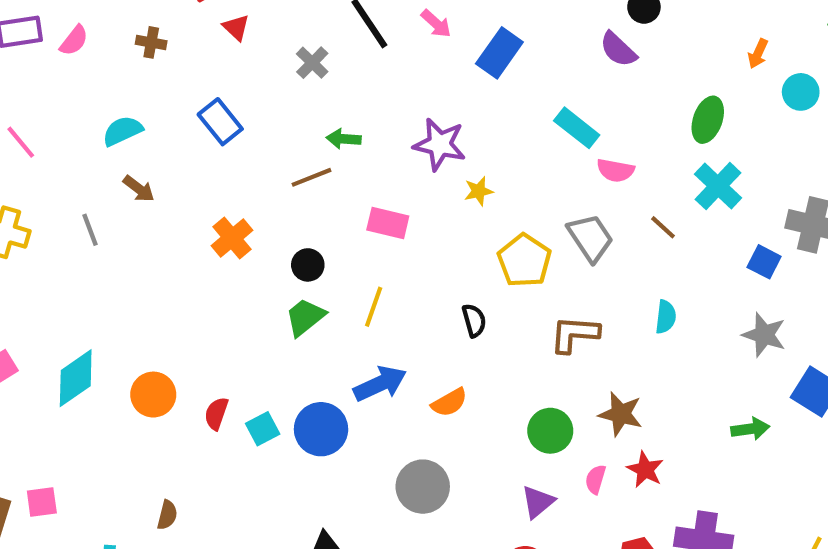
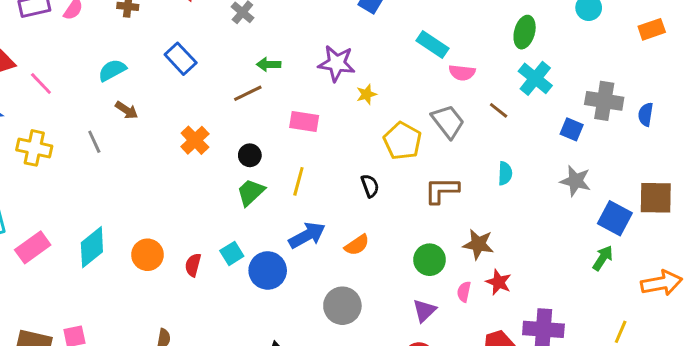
cyan square: (263, 429) -> (232, 253), moved
green arrow: (750, 429) -> (603, 258), moved, turned -45

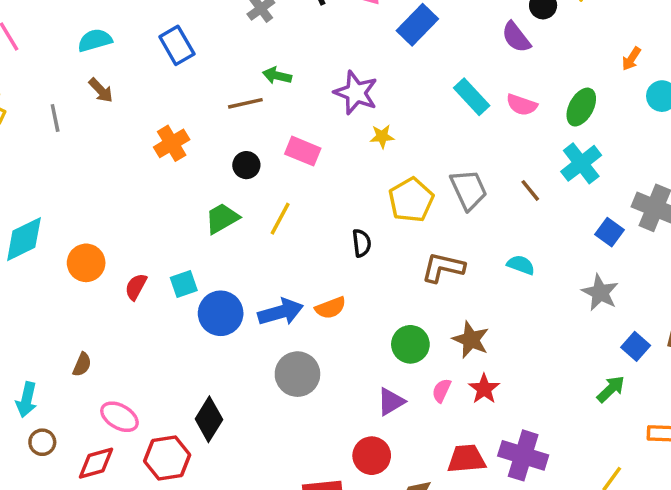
pink semicircle: (462, 73) -> (522, 105), moved
black circle: (250, 155) -> (246, 165), moved
cyan semicircle: (505, 173) -> (521, 265), turned -85
blue square: (615, 218) -> (636, 346), size x0.7
blue arrow: (307, 235) -> (281, 312), moved

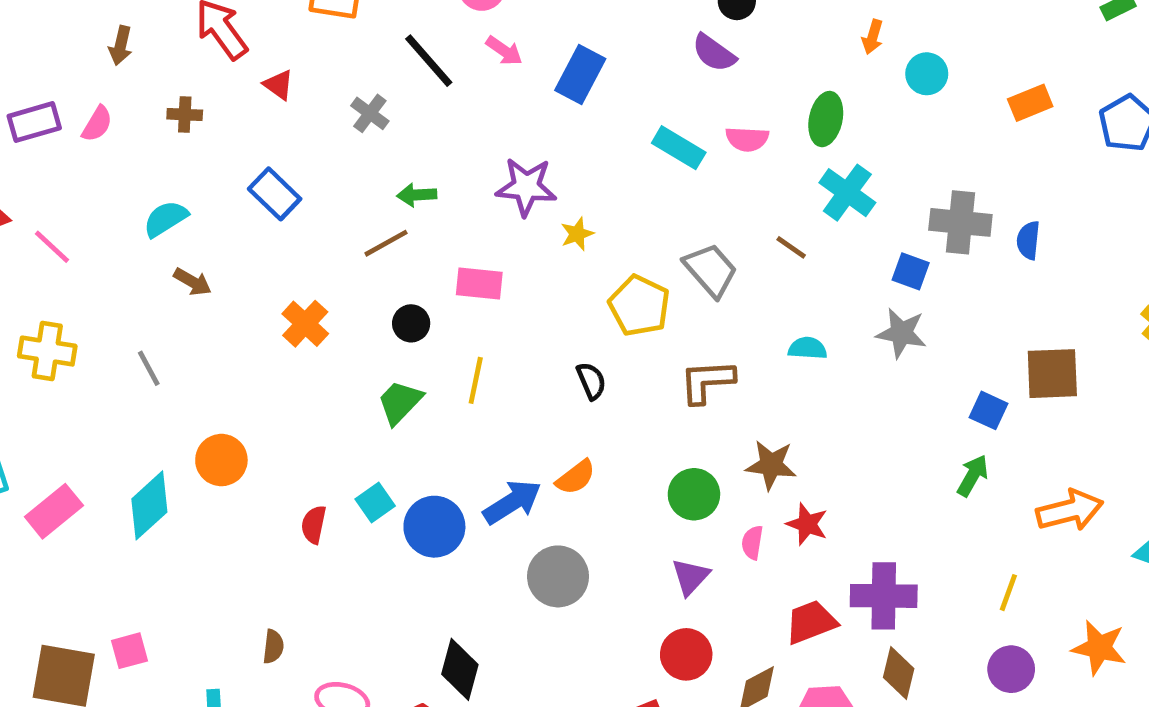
gray line: (55, 118) -> (149, 368), moved
orange circle: (86, 263) -> (221, 460), moved
gray star: (600, 293) -> (901, 333), moved

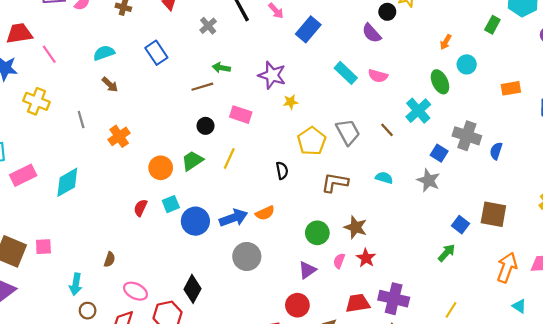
green ellipse: (826, 119) -> (440, 82), moved, turned -50
orange cross: (305, 324) -> (119, 136), moved
orange circle: (221, 460) -> (161, 168), moved
orange arrow: (1070, 510) -> (507, 267), moved, turned -68

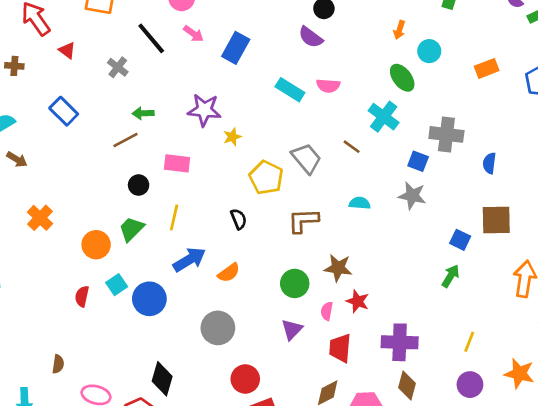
blue semicircle: (496, 151) -> (489, 163), moved
blue arrow: (233, 218) -> (189, 260), moved
red trapezoid: (358, 303) -> (340, 348), moved, turned -65
red circle: (297, 305) -> (245, 379), moved

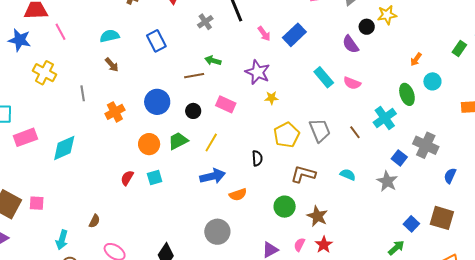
pink arrow: (193, 34) -> (264, 34), moved
green circle: (295, 283) -> (285, 207), moved
blue circle: (149, 299) -> (157, 102), moved

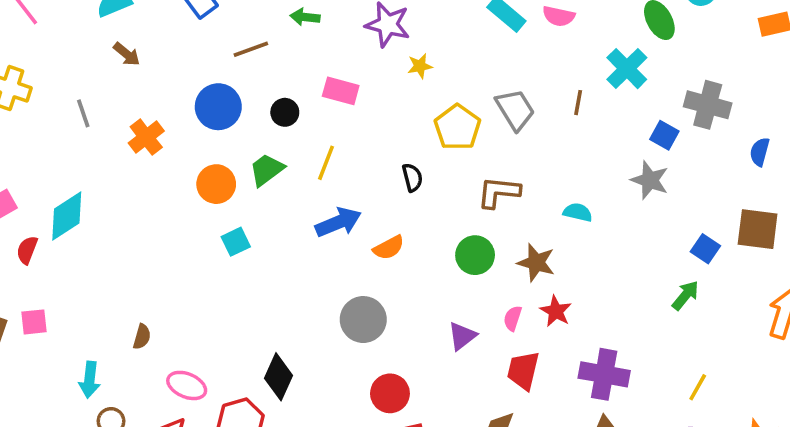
brown line: (194, 76) -> (251, 49), moved
brown line: (355, 132) -> (578, 103), turned 56
cyan semicircle: (348, 175) -> (578, 212), moved
red semicircle: (127, 178) -> (27, 250), moved

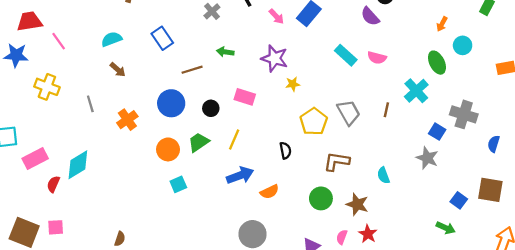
cyan semicircle: (578, 212) -> (383, 175), turned -126
green arrow: (685, 295) -> (446, 228), turned 72

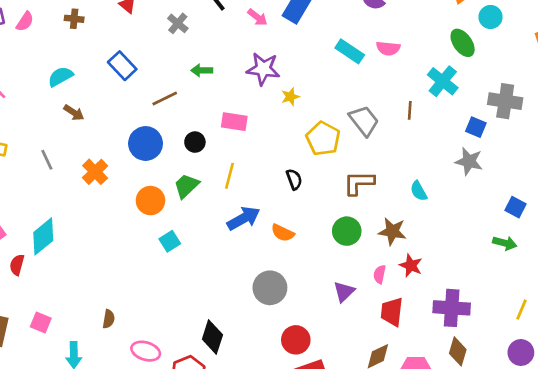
orange semicircle: (270, 192) -> (283, 233), turned 60
pink square: (56, 227) -> (41, 322), moved, turned 35

